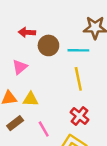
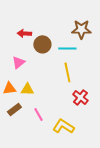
red cross: (80, 116) -> (80, 97), moved

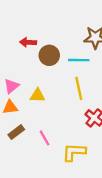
pink triangle: (18, 62) -> (11, 86), moved
yellow triangle: (27, 89) -> (37, 95), moved
yellow L-shape: (63, 126) -> (74, 152), turned -30

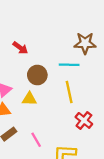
red arrow: (28, 42) -> (20, 48), turned -147
brown circle: (49, 55) -> (37, 75), moved

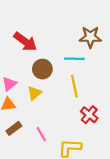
red arrow: (20, 48) -> (25, 42), size x1.5
yellow triangle: (29, 99) -> (34, 93), turned -42

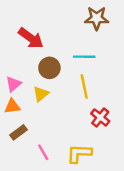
brown star: (90, 37) -> (97, 18), moved
pink line: (41, 134) -> (43, 152), moved

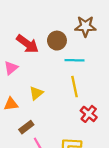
brown circle: (49, 68) -> (57, 41), moved
pink triangle: (13, 84) -> (11, 68), moved
brown rectangle: (18, 132) -> (26, 127), moved

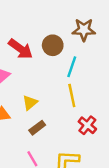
cyan line: (74, 60) -> (72, 67), turned -72
brown rectangle: (26, 127) -> (37, 128), moved

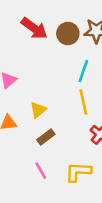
brown circle: (53, 45) -> (68, 34), moved
red arrow: (20, 49) -> (34, 28), moved

